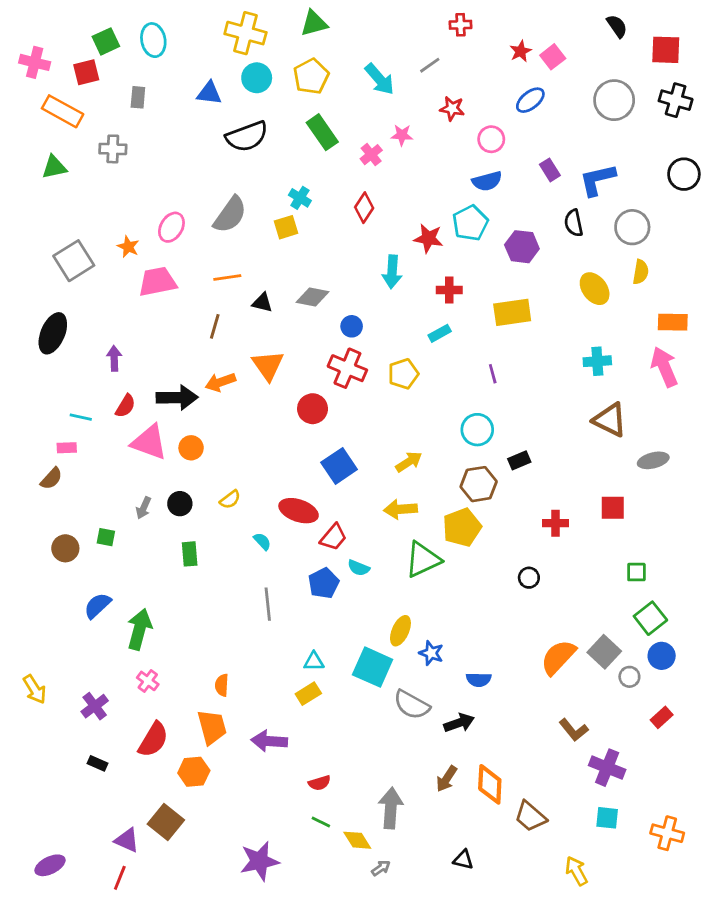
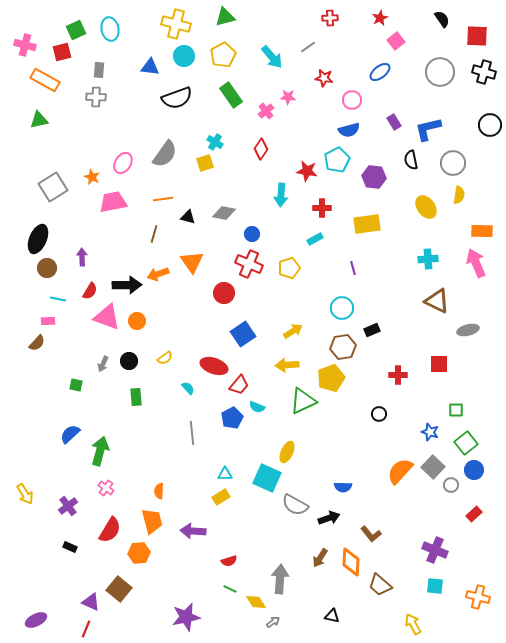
red star: (521, 51) -> (380, 18), moved
gray cross: (113, 149) -> (96, 97), moved
brown circle: (65, 548) -> (47, 268), moved
blue star: (431, 653) -> (430, 432), moved
brown L-shape: (574, 730) -> (371, 534), moved

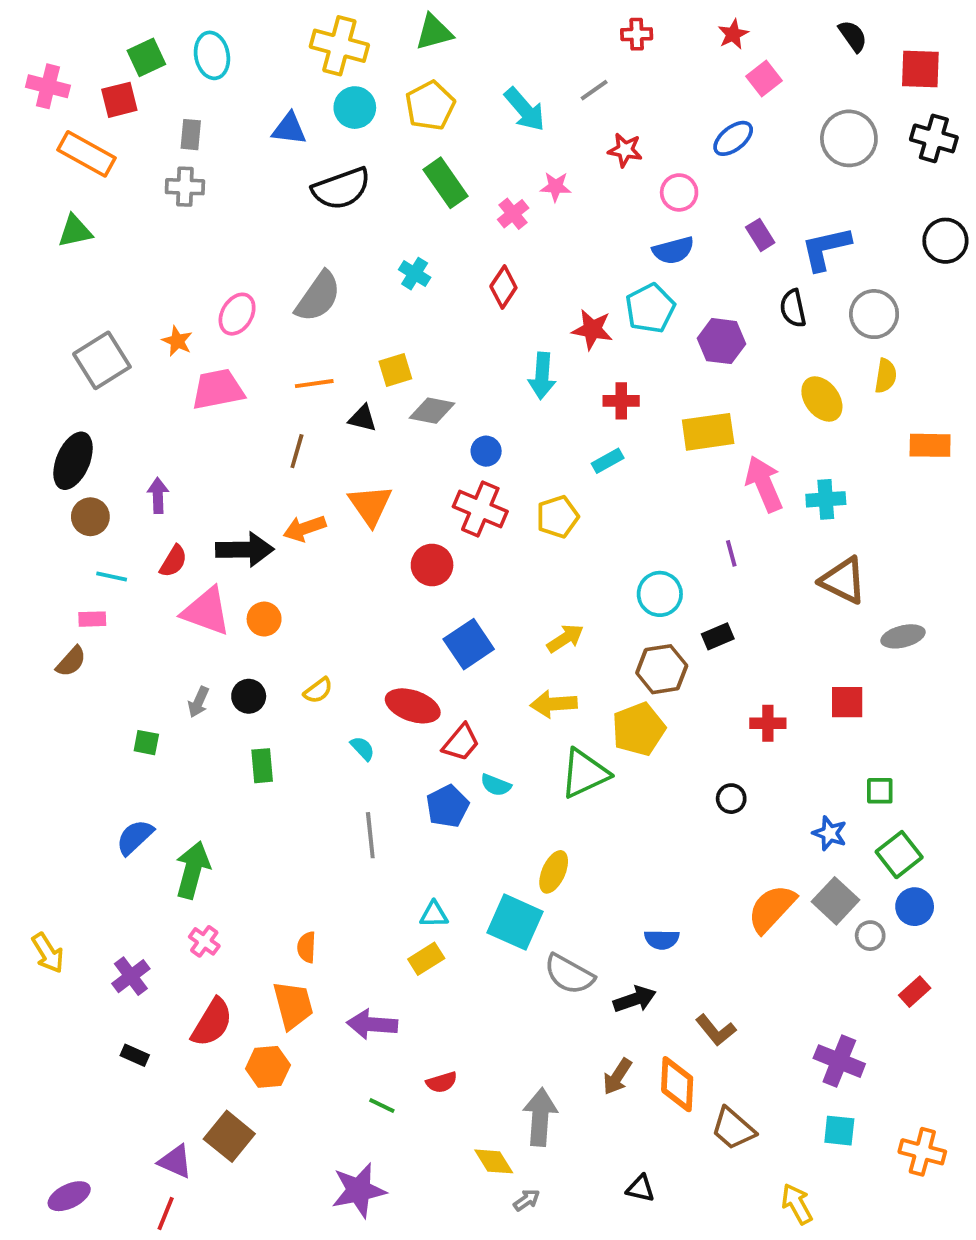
yellow square: (205, 163) -> (395, 370), moved
pink arrow: (476, 263) -> (764, 484), moved
purple line: (353, 268) -> (731, 553), moved
green line: (230, 589) -> (382, 1105), moved

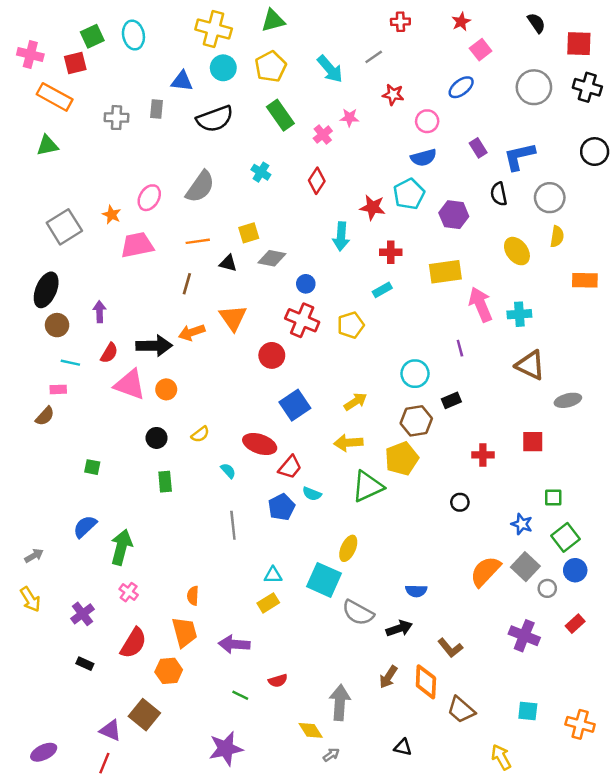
gray rectangle: (191, 135) -> (157, 109), moved
gray arrow: (198, 702) -> (34, 556), moved, turned -144
purple cross: (839, 1061) -> (524, 636), moved

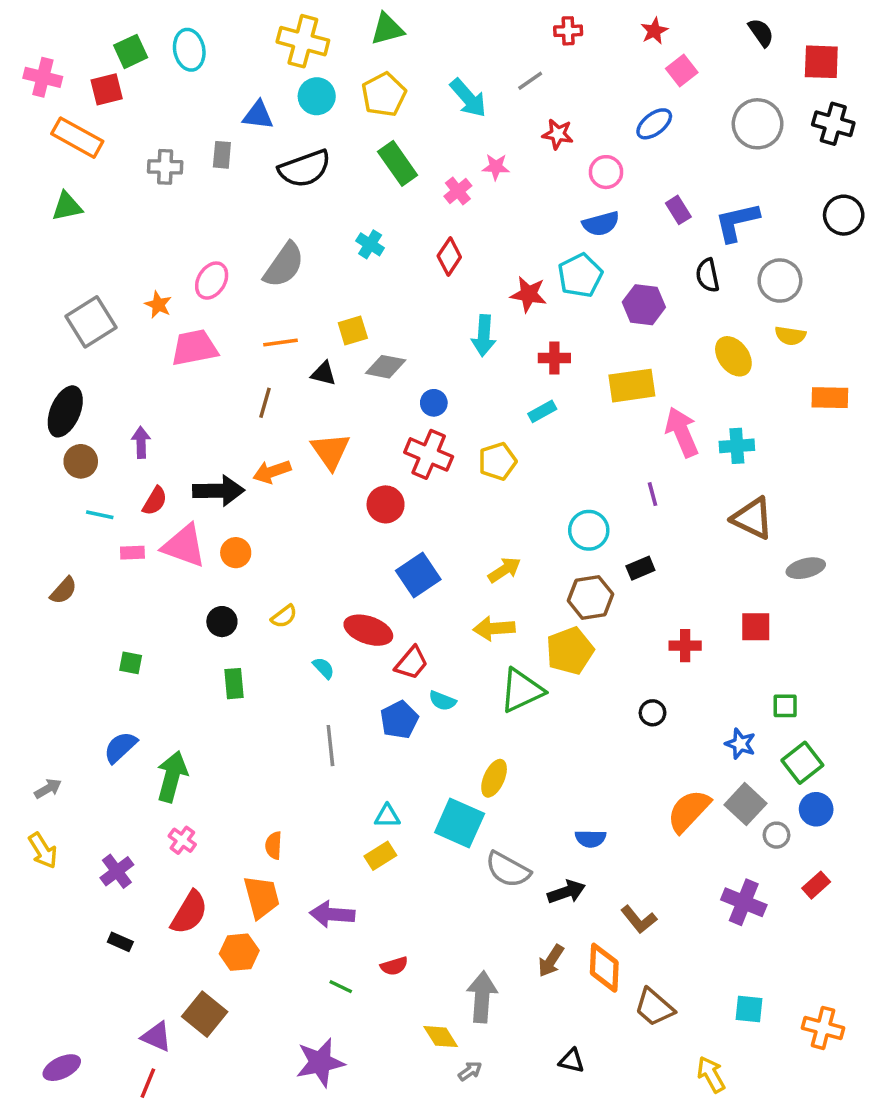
yellow semicircle: (557, 236) -> (790, 336), turned 90
pink rectangle: (58, 389) -> (132, 553), moved

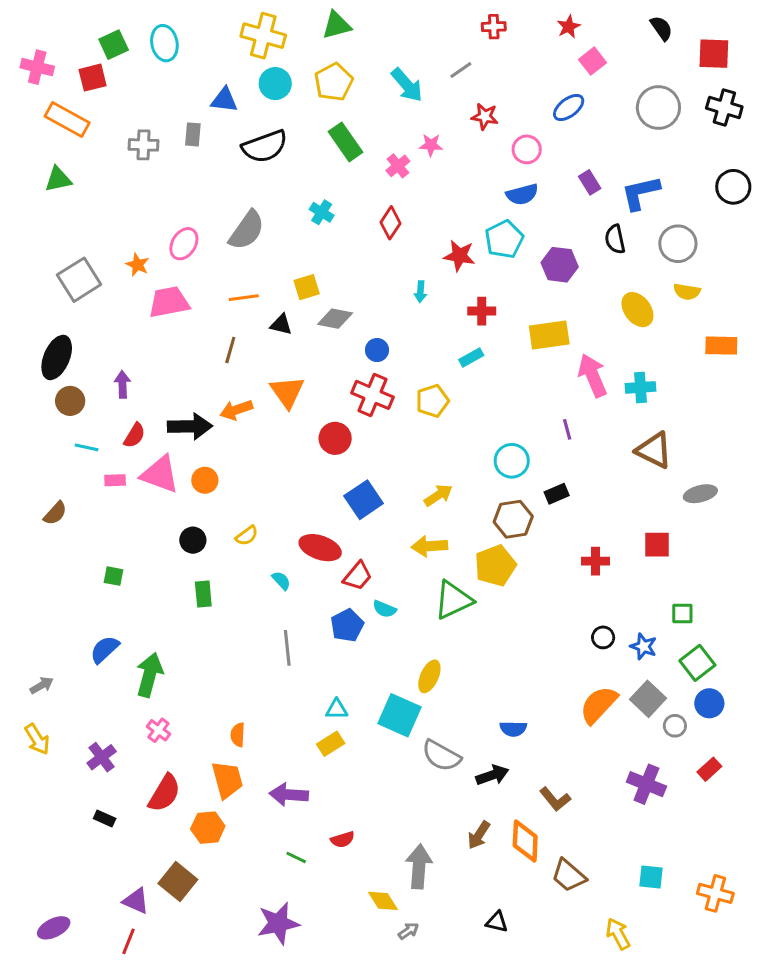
cyan arrow: (484, 336) -> (420, 292), size x0.6
black circle: (652, 713) -> (603, 637), moved

